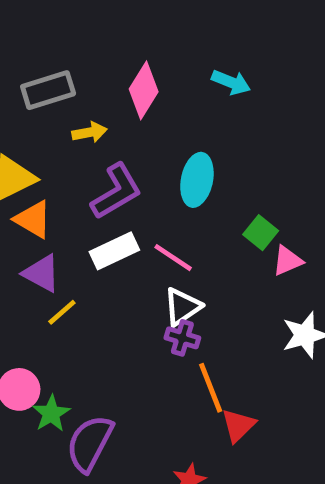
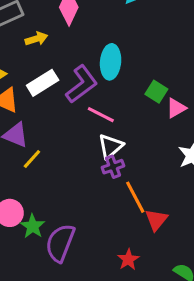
purple L-shape: (116, 191) -> (82, 84), moved
white rectangle: (114, 251) -> (43, 83), moved
purple cross: (182, 338) -> (113, 167), turned -30

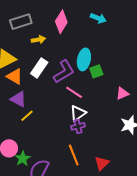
white rectangle: (43, 83) -> (39, 68), turned -30
green square: (156, 92) -> (96, 71), moved, turned 32
orange line: (135, 197) -> (74, 155), moved

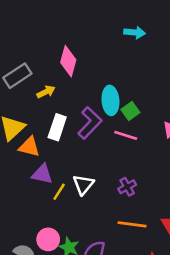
cyan arrow: (98, 18) -> (135, 33), moved
pink line: (74, 92) -> (126, 135), moved
white triangle: (78, 113) -> (83, 185), moved
orange line: (74, 155) -> (132, 224), turned -45

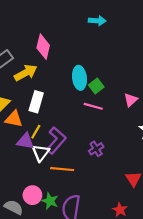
yellow arrow: (46, 92) -> (26, 73), size x1.5
purple L-shape: (90, 123) -> (56, 140), moved
white triangle: (83, 185) -> (41, 153), moved
yellow line: (59, 192) -> (36, 132), moved
orange line: (132, 224) -> (62, 169), moved

